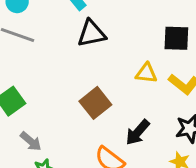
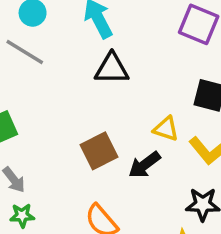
black arrow: (138, 132) -> (144, 165), moved

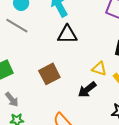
brown square: (99, 151) -> (49, 74), moved

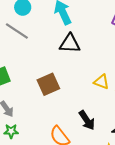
black arrow: (87, 90) -> (87, 120), moved, turned -90

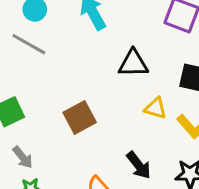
black triangle: (70, 44) -> (133, 64), moved

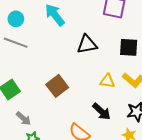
yellow triangle: (156, 108) -> (107, 81), moved

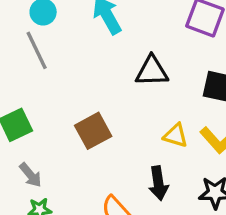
gray line: (16, 43) -> (37, 50), turned 35
black arrow: (101, 111) -> (158, 183), turned 30

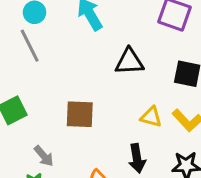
brown square: (93, 131) -> (80, 114), turned 32
gray arrow: (30, 175) -> (44, 156), moved

